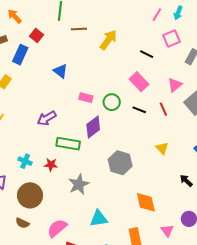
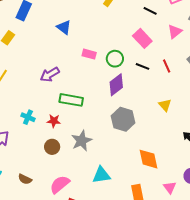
pink triangle: (175, 85) -> (175, 31), moved
purple diamond: (93, 127) -> (116, 85), moved
brown circle: (30, 195) -> (52, 147), moved, size x0.6

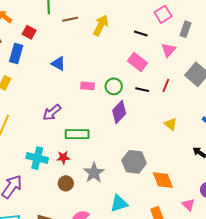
red line: (167, 66) -> (166, 85), turned 56
cyan cross: (28, 117) -> (37, 158), size x1.5
gray hexagon: (123, 119) -> (134, 162), moved

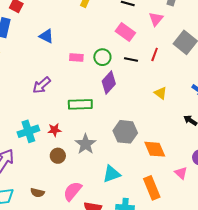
green rectangle: (77, 134) -> (80, 104), moved
cyan cross: (37, 158) -> (28, 131), turned -30

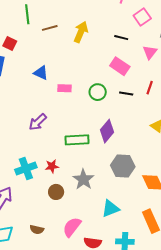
pink rectangle: (76, 58) -> (65, 88), moved
purple diamond: (109, 83) -> (107, 131), moved

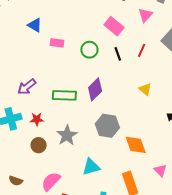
black line: (126, 94) -> (118, 54), turned 56
purple arrow: (38, 122) -> (27, 87), moved

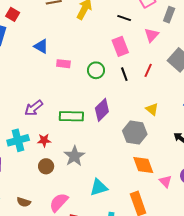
pink rectangle: (114, 26) -> (120, 46), turned 30
gray hexagon: (107, 126) -> (135, 133), moved
pink triangle: (160, 170) -> (166, 181), moved

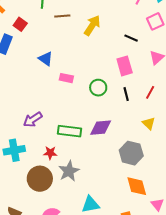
yellow triangle: (152, 109) -> (149, 123), moved
purple diamond: (102, 110) -> (101, 128), turned 35
red star: (44, 140) -> (50, 153), moved
brown circle: (46, 166) -> (40, 179), size x1.6

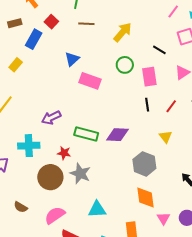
brown line: (62, 16) -> (86, 24), moved
blue triangle: (46, 59) -> (72, 59), turned 35
pink rectangle: (66, 78) -> (90, 81), size x1.5
green circle: (98, 88) -> (125, 65), moved
gray star: (69, 171) -> (80, 174), turned -30

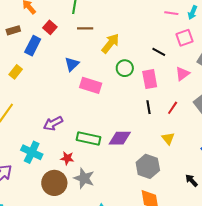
pink line: (173, 11) -> (171, 13), turned 64
yellow arrow: (123, 32) -> (110, 43), moved
cyan cross: (29, 146) -> (32, 152), turned 30

